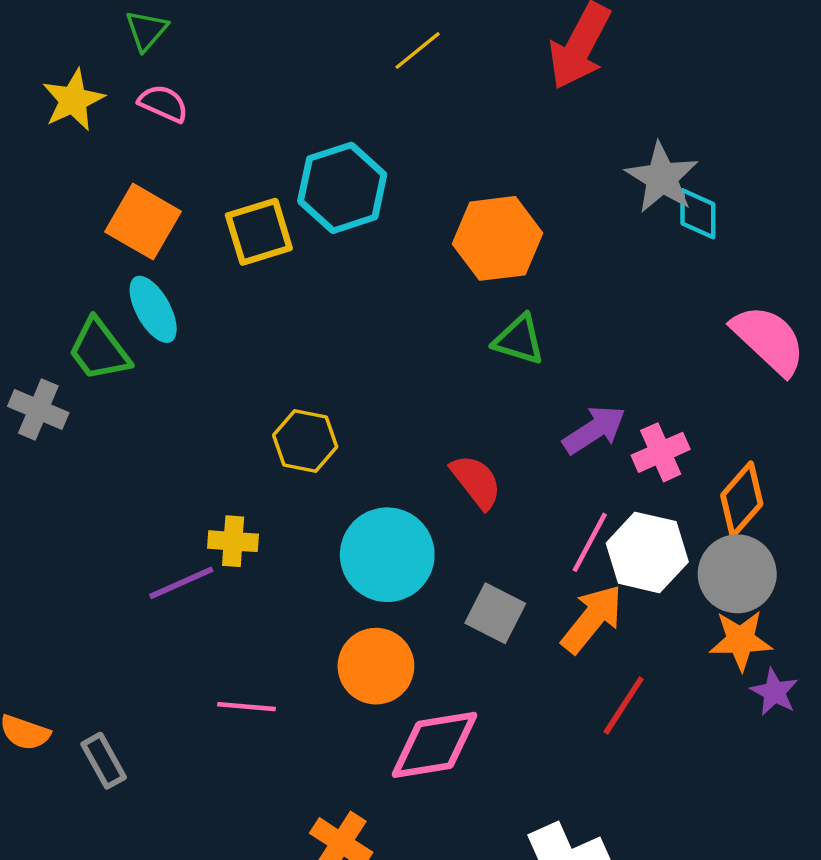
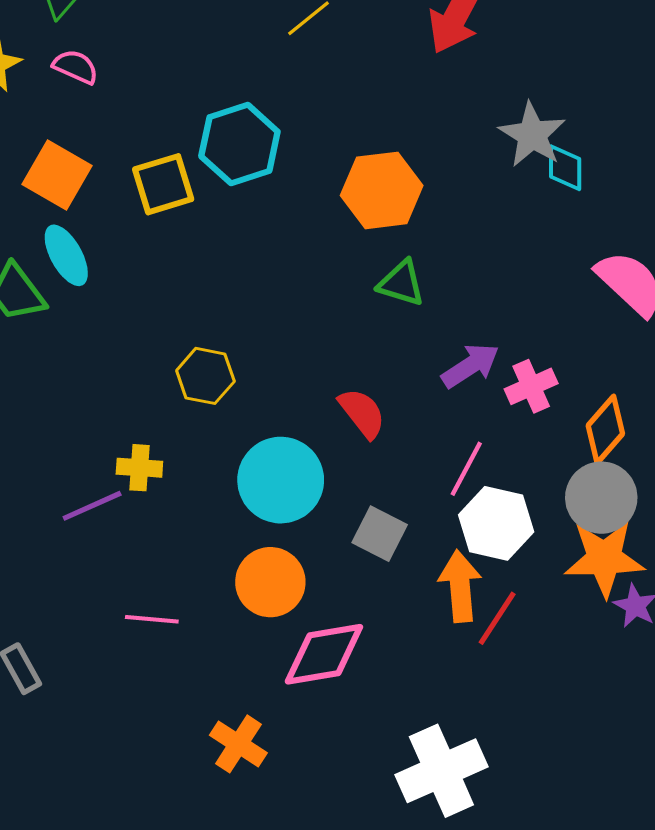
white hexagon: (647, 552) -> (496, 523), moved
orange arrow: (592, 619) -> (460, 586), moved, turned -44
orange star: (741, 640) -> (604, 558), size x1.4

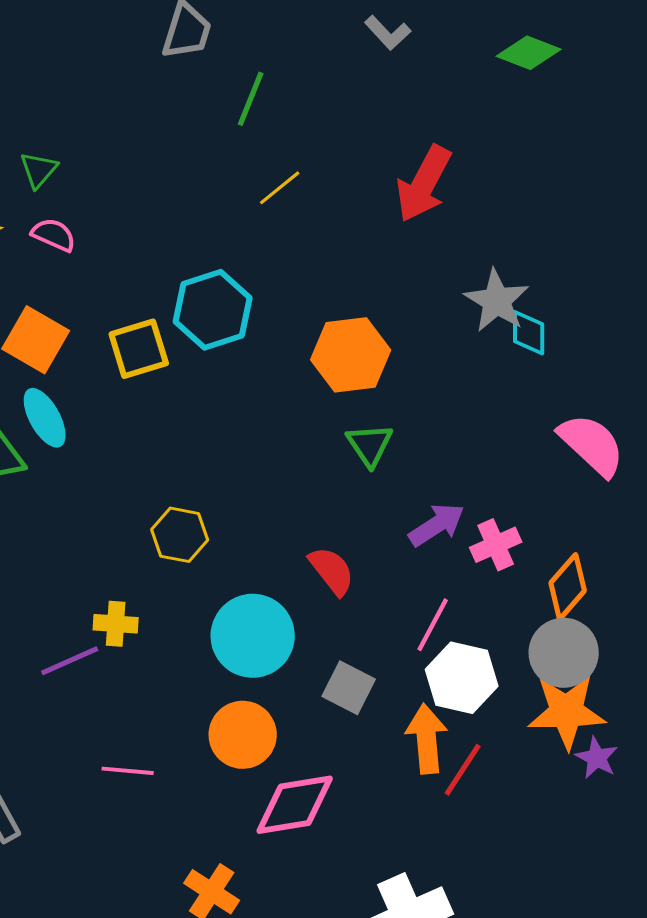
green triangle: (401, 283) -> (370, 445), turned 39

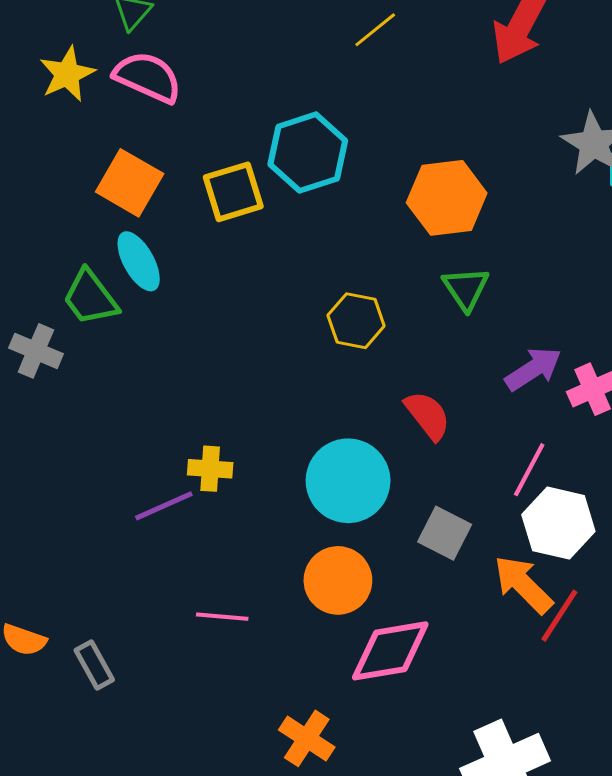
pink semicircle: (54, 235) -> (148, 77), size x1.5
yellow hexagon: (180, 535) -> (356, 321), moved
orange arrow: (427, 739) -> (523, 584), turned -40

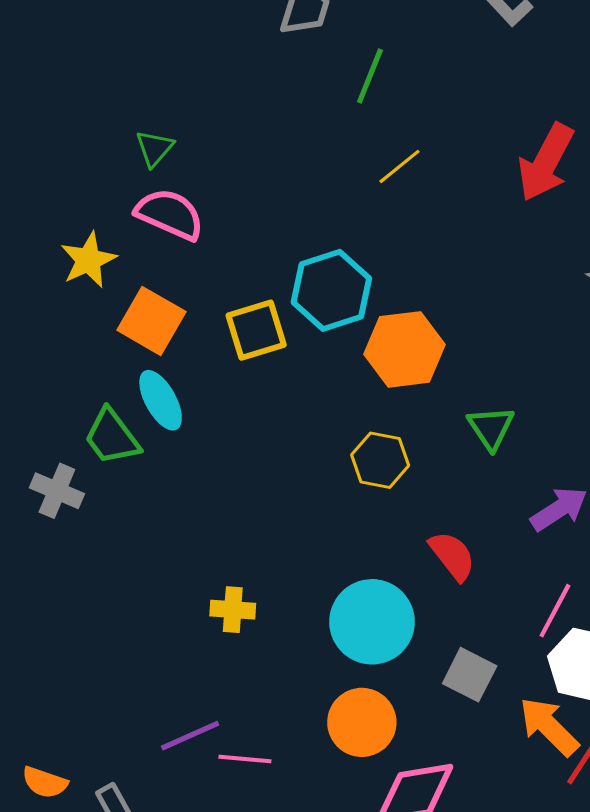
yellow star: (67, 74) -> (88, 260), moved
orange hexagon: (447, 198) -> (405, 349), moved
purple line: (164, 506) -> (190, 736), moved

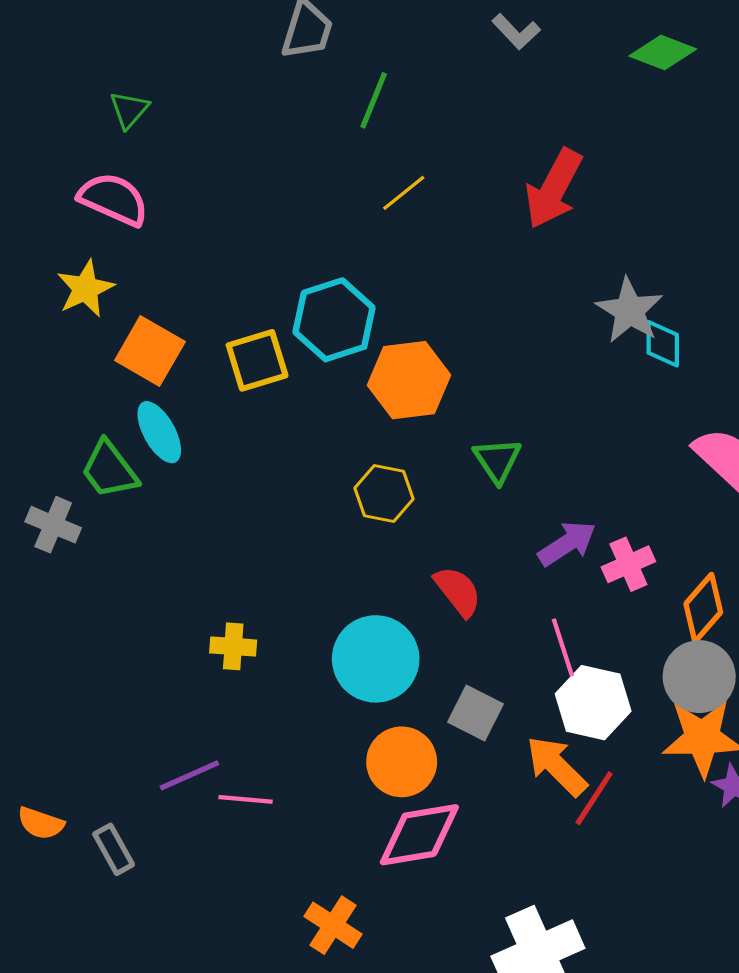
green triangle: (154, 148) -> (129, 110), moved
pink semicircle: (170, 214) -> (114, 199), moved
pink line: (555, 611) -> (563, 647), turned -46
orange circle: (362, 722) -> (402, 762), moved

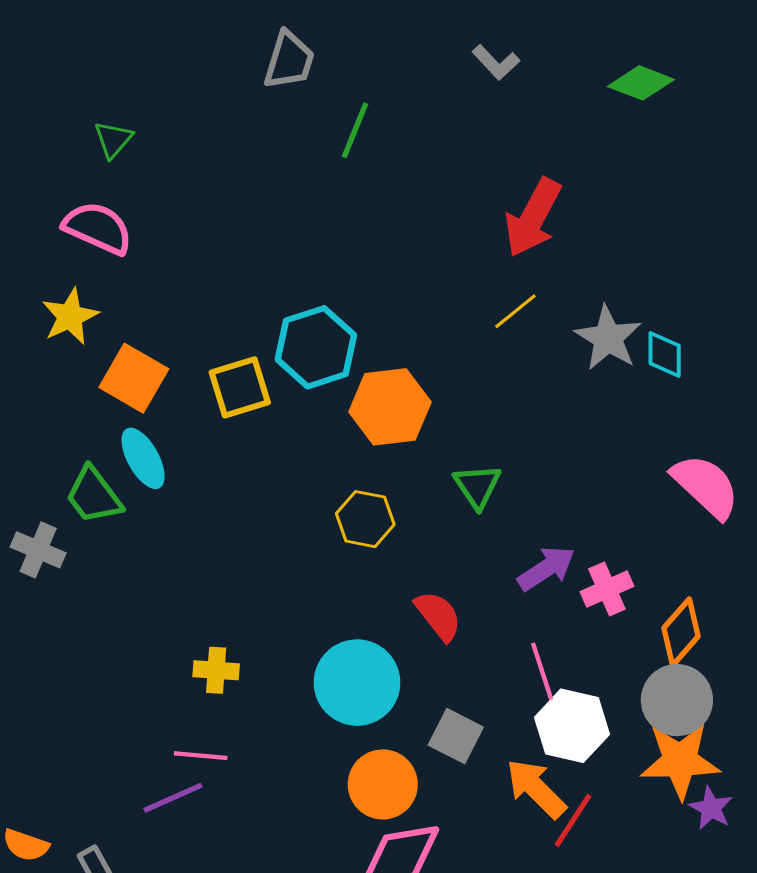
yellow line: (404, 193) -> (515, 311), moved
cyan diamond: (663, 344) -> (665, 354), moved
pink line: (246, 799) -> (201, 756), moved

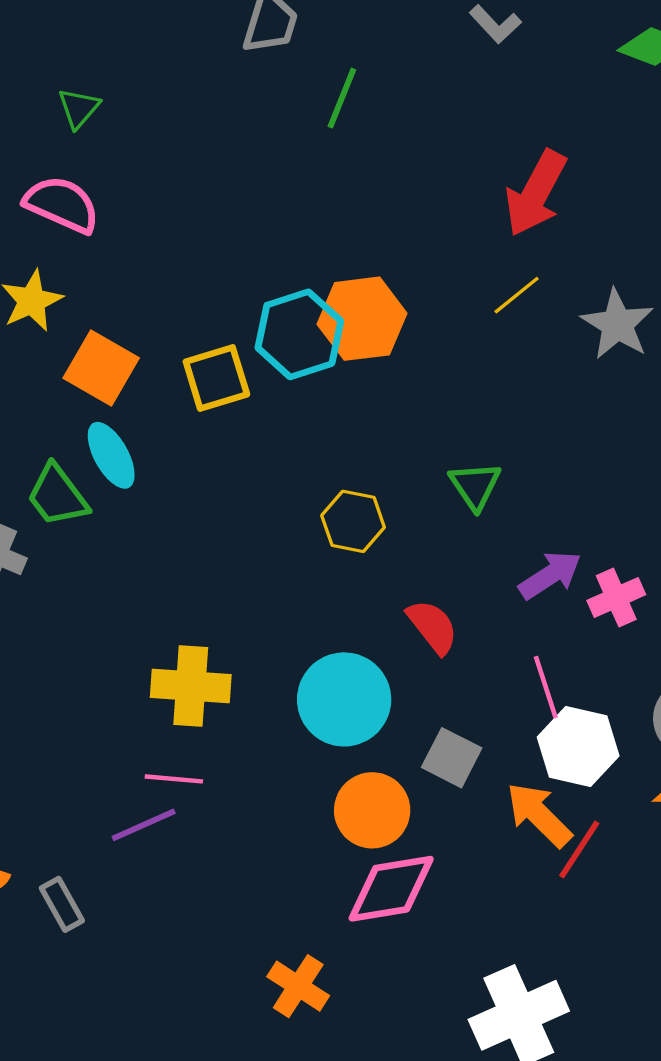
orange hexagon: (390, 407) -> (362, 319), moved
yellow cross: (216, 670) -> (191, 686), size x1.6

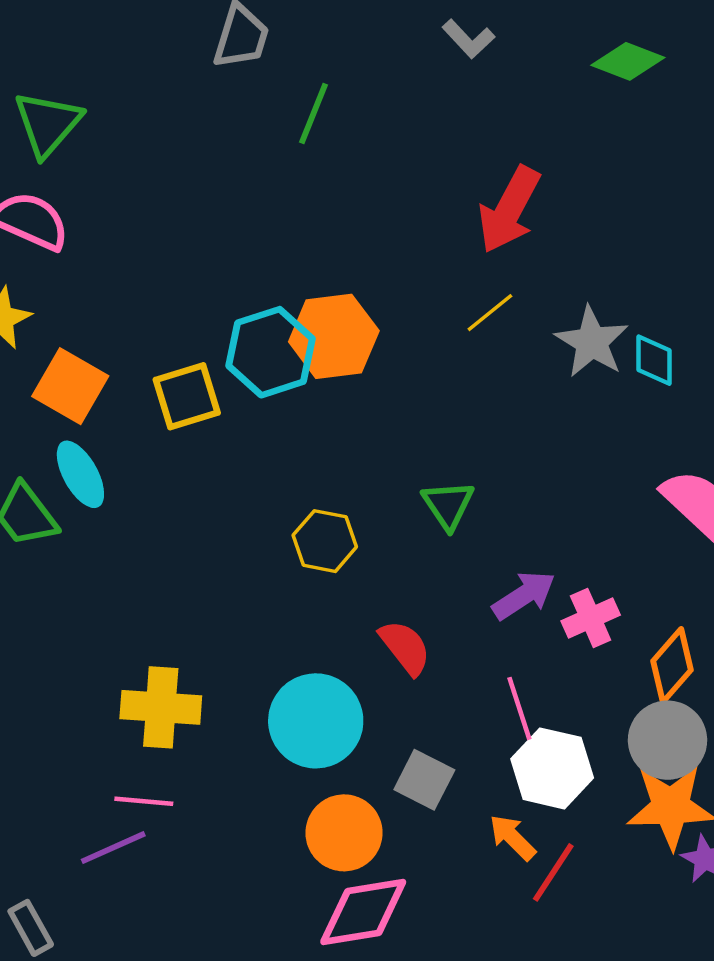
green triangle: (79, 108) -> (48, 124), size x1.6
orange arrow: (539, 815) -> (513, 837), size x0.7

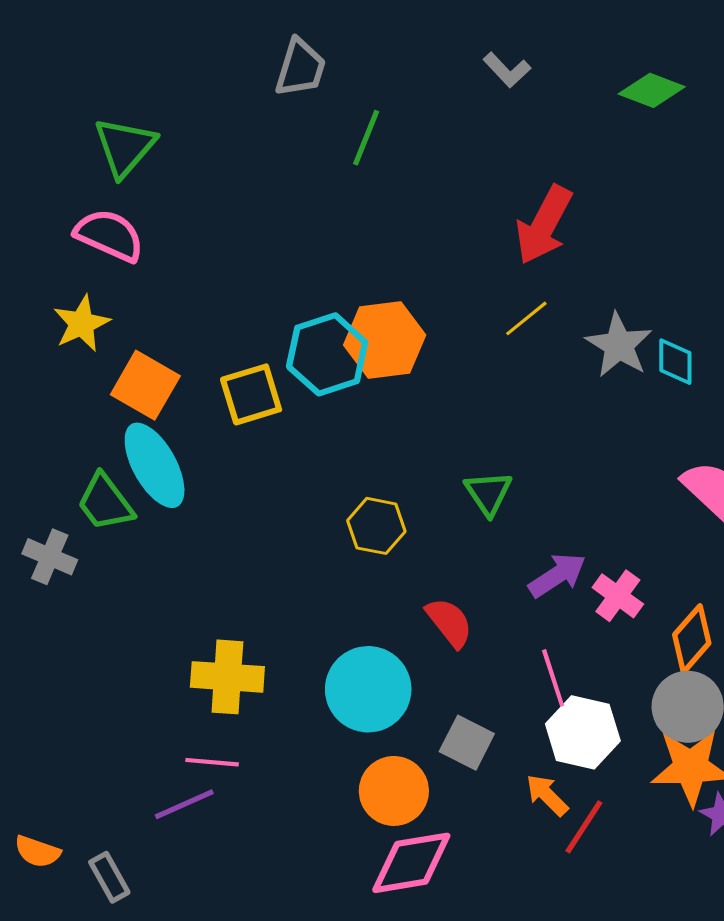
cyan ellipse: (80, 474) -> (155, 465), size x1.4
pink cross: (591, 618) -> (618, 596), turned -30

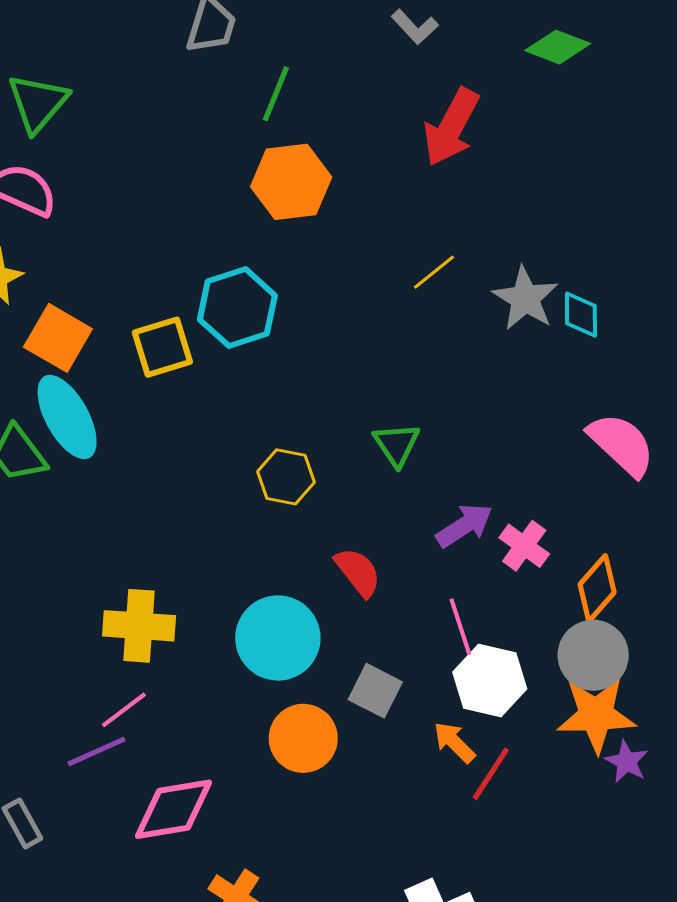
red arrow: (544, 225) -> (451, 127), moved
orange hexagon: (385, 340) -> (291, 182), moved
pink line: (212, 762) -> (124, 710), turned -42
pink diamond: (411, 863) -> (174, 809), moved

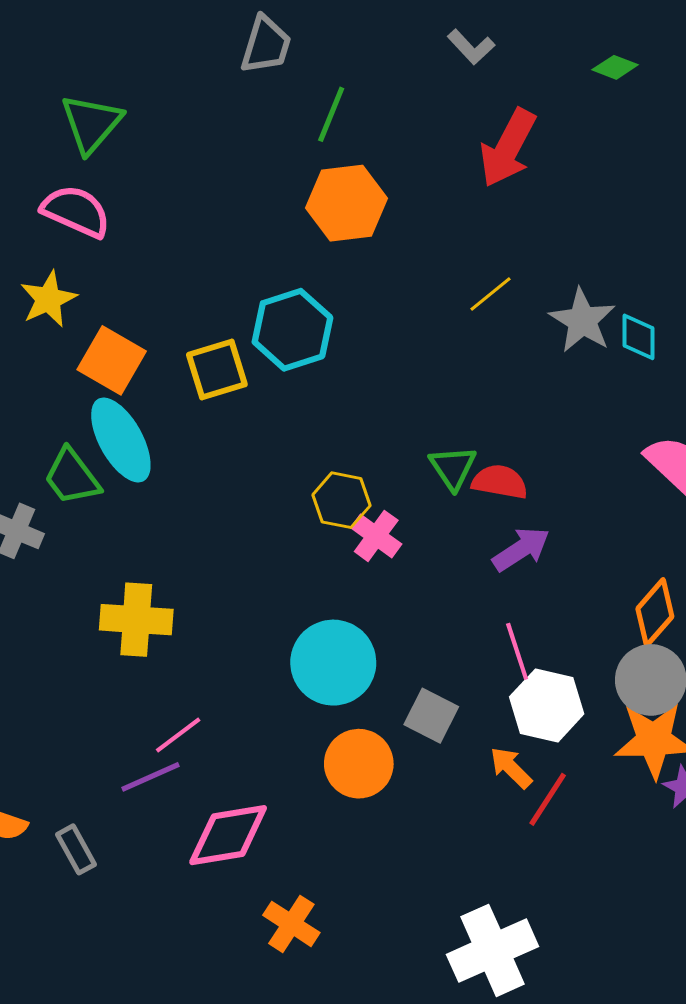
green diamond: (558, 47) -> (615, 67), size x0.7
pink cross: (524, 546) -> (376, 536), moved
red semicircle: (358, 572) -> (500, 482), moved, turned -42
yellow cross: (139, 626) -> (136, 620), moved

